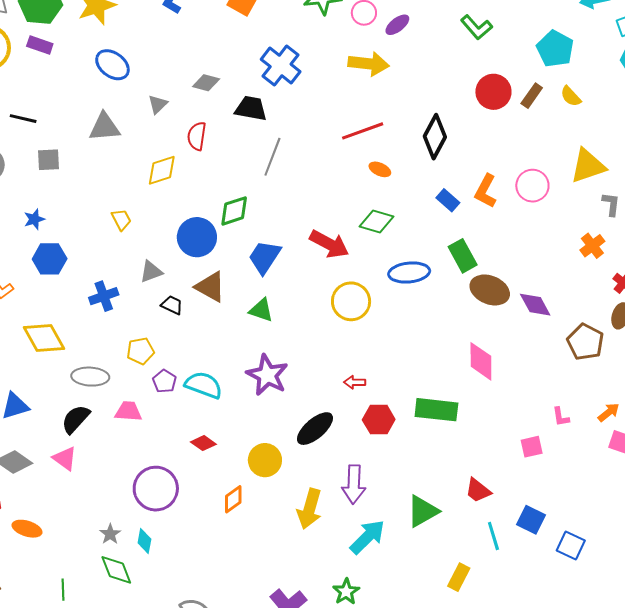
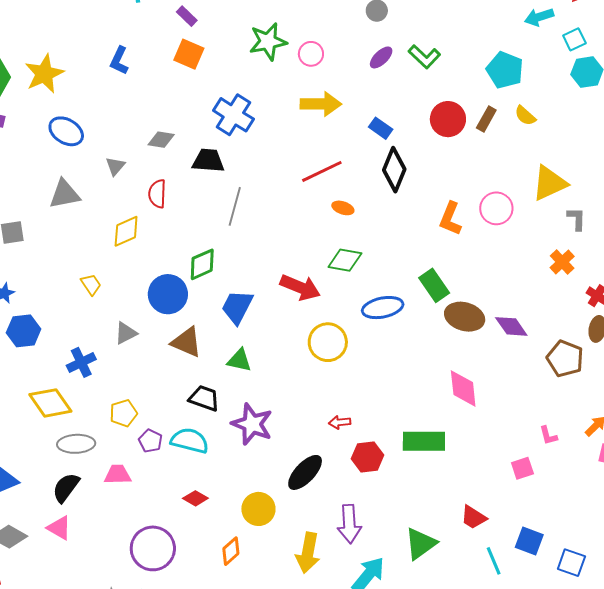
purple ellipse: (397, 25) -> (381, 57), moved
blue rectangle: (448, 200) -> (381, 128), moved
black trapezoid: (172, 305) -> (204, 398), moved, size x1.4
yellow diamond: (44, 338) -> (50, 403), moved

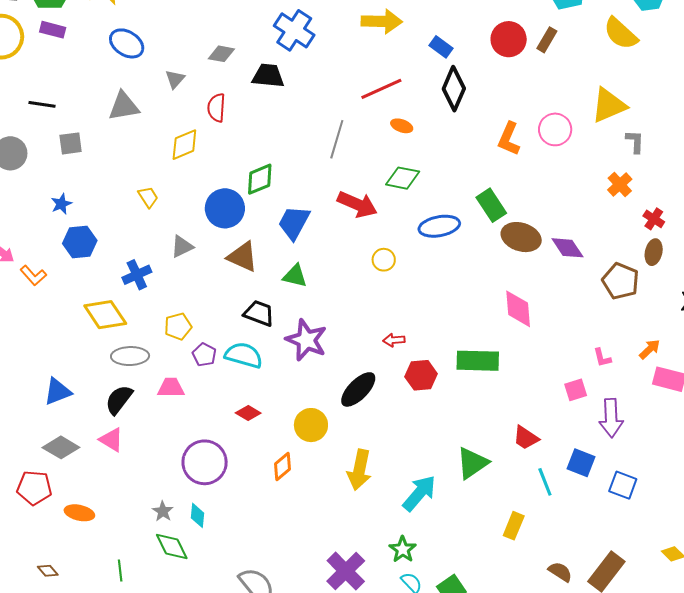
yellow semicircle: (525, 116) -> (621, 33), moved, size x1.6
gray line: (235, 206) -> (337, 139), moved
yellow circle: (328, 342) -> (384, 260), size x0.6
purple arrow: (349, 524) -> (611, 418), moved

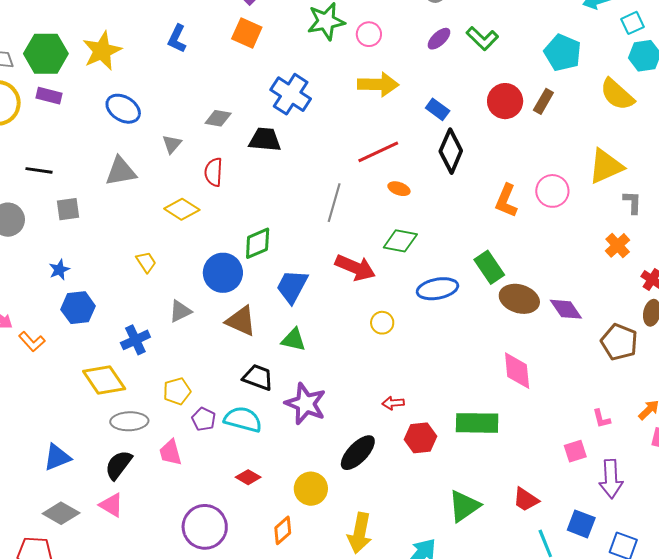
yellow diamond: (184, 145) -> (182, 209), turned 56
pink trapezoid: (171, 388) -> (170, 452), turned -104
green triangle: (472, 463) -> (464, 506), moved

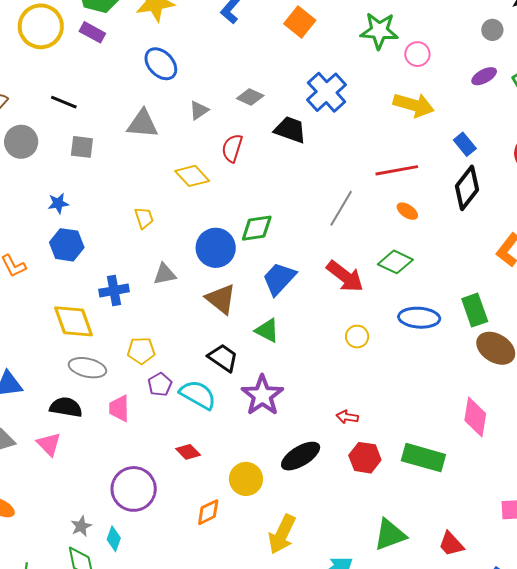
black semicircle: (119, 465) -> (66, 407), turned 48

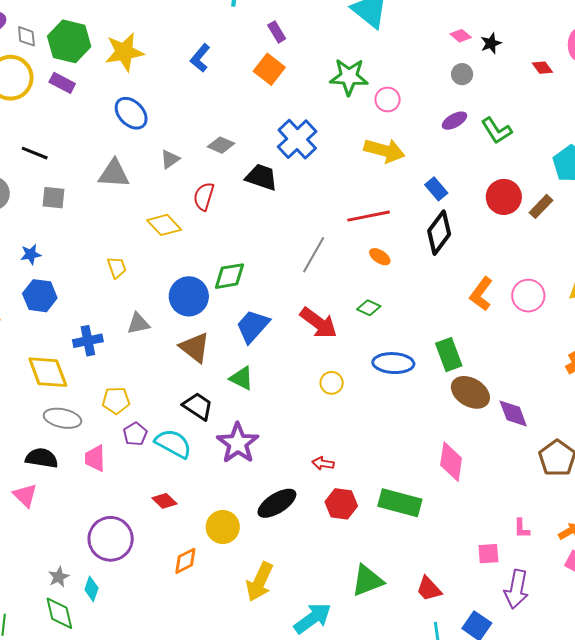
green diamond: (395, 262) -> (369, 308), size x0.7

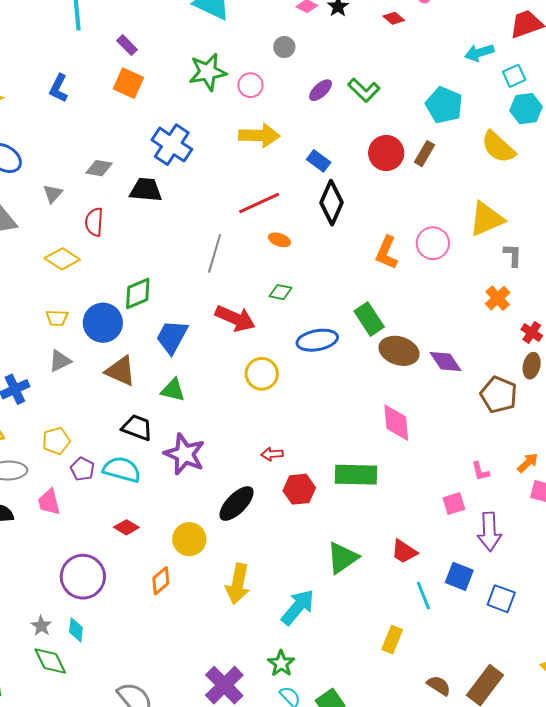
gray circle: (462, 74) -> (284, 47), moved
yellow trapezoid: (117, 268) -> (57, 318), moved, turned 125
yellow circle: (332, 383) -> (262, 374), size x1.4

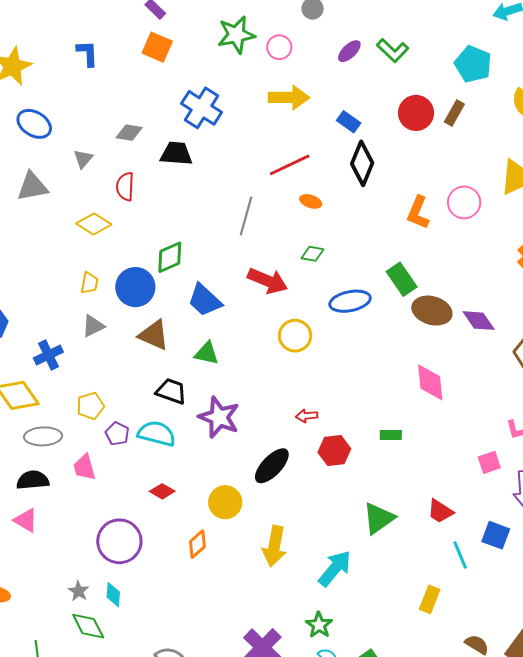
blue L-shape: (59, 88) -> (87, 53), turned 152
yellow trapezoid: (57, 318) -> (89, 283), turned -80
blue trapezoid: (172, 337) -> (205, 300), turned -75
green rectangle: (356, 475) -> (391, 435), size x0.5

